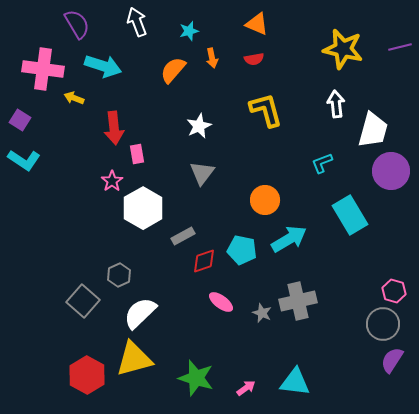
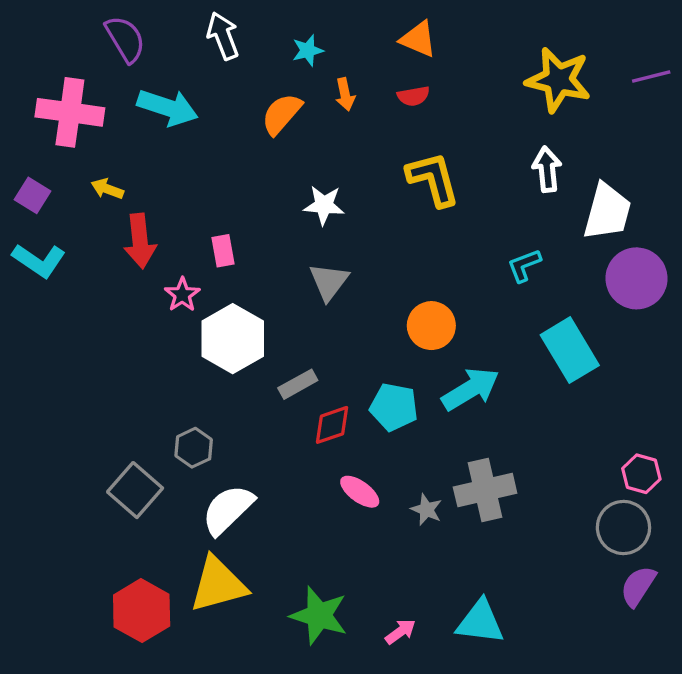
yellow arrow: (74, 98) -> (107, 189), moved
white star: (199, 126) -> (324, 205), turned 30
red arrow: (114, 128) -> (140, 241), moved

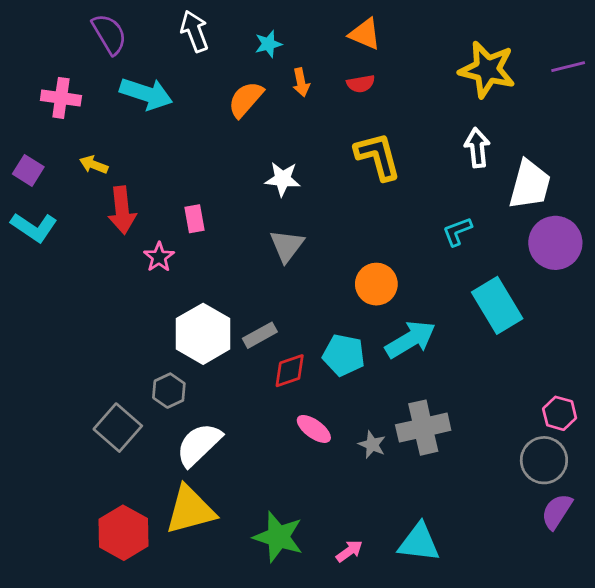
pink cross: (70, 112) -> (61, 98), size x0.7
white hexagon: (233, 339) -> (203, 334), moved

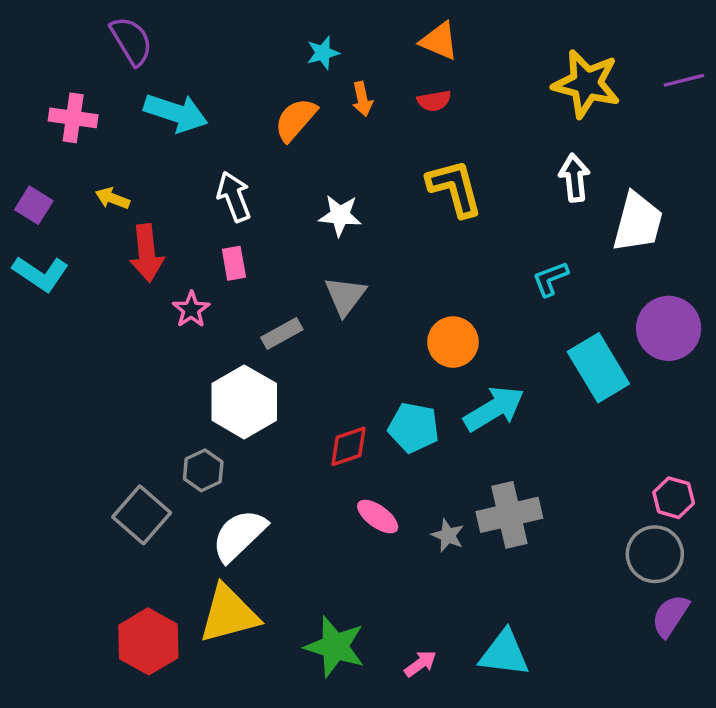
white arrow: (195, 31) -> (234, 197), moved
purple circle: (555, 243) -> (669, 328), moved
gray rectangle: (260, 335) -> (282, 333), moved

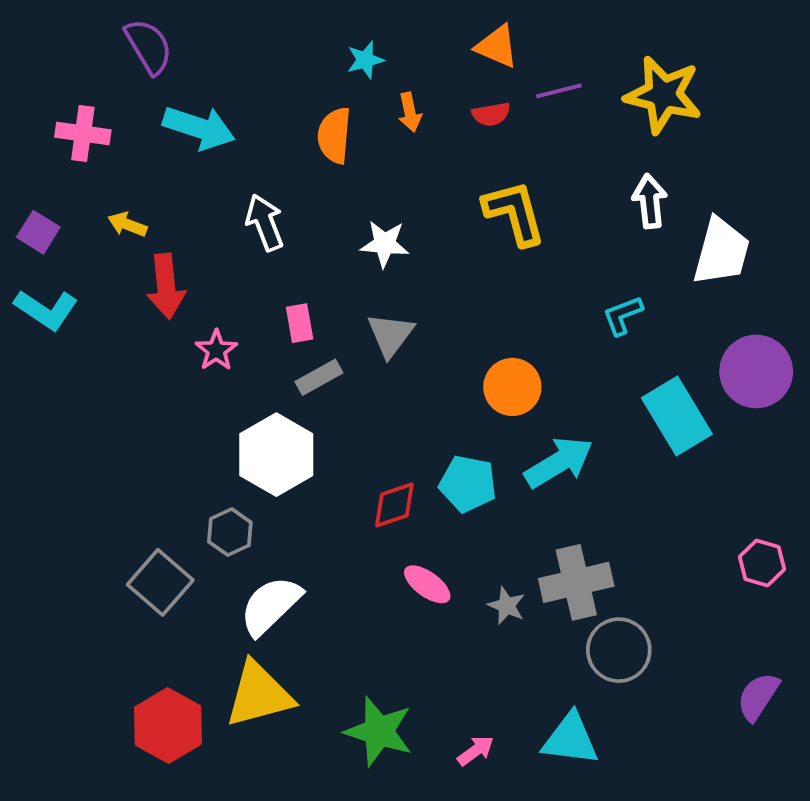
purple line: (684, 80) -> (559, 91), moved
orange semicircle: (296, 120) -> (334, 135), turned -36
pink rectangle: (234, 263) -> (300, 323), moved
gray circle: (655, 554) -> (619, 650), moved

